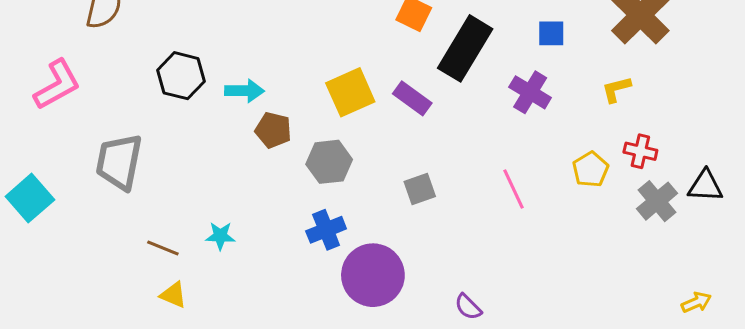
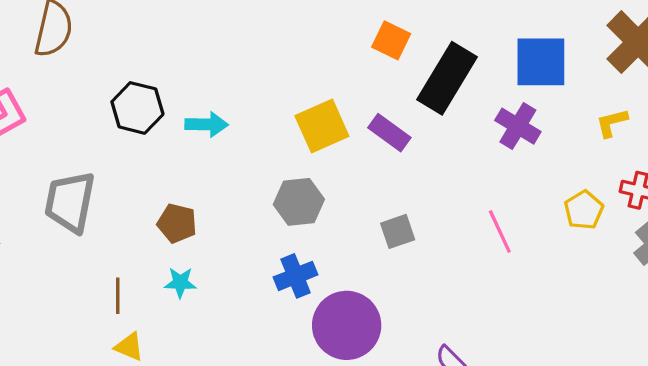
blue square: (551, 33) -> (541, 62), size x1.8
brown pentagon: (273, 130) -> (177, 223), moved
brown line: (163, 248) -> (118, 296), turned 68

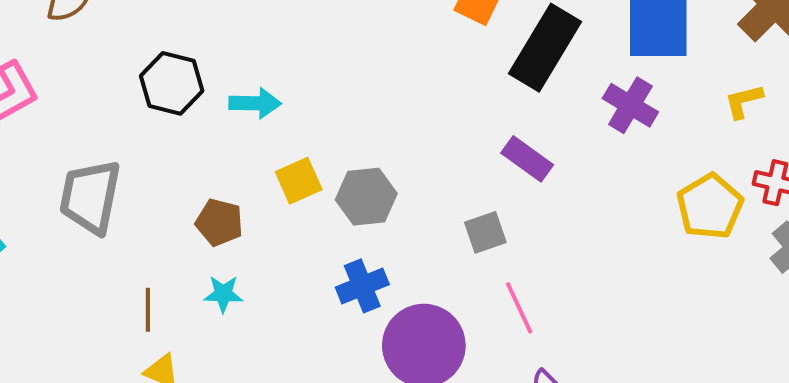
yellow square: (322, 126) -> (299, 181), moved, size x0.7
purple rectangle: (389, 133) -> (527, 159), moved
yellow pentagon: (584, 210) -> (710, 207), size x1.4
pink line: (500, 231) -> (519, 308), moved

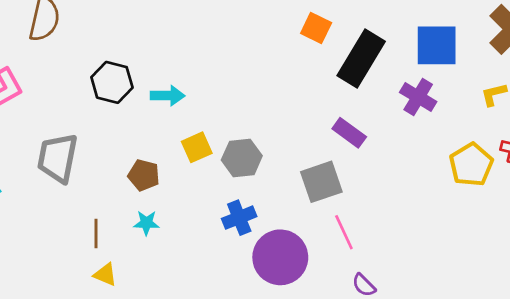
gray square: (485, 232) -> (321, 182), size x1.5

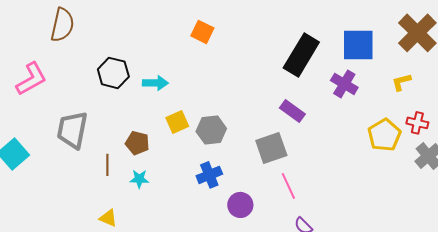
orange square: (316, 28) -> (202, 32), moved
brown line: (96, 233) -> (107, 165), moved
purple circle: (280, 257) -> (240, 205), size x0.6

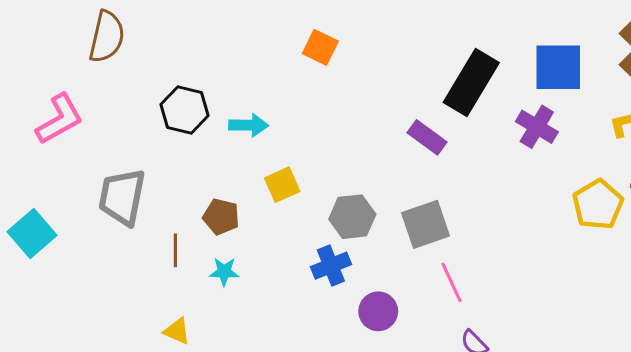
purple rectangle: (292, 111) -> (427, 137), moved
gray hexagon: (211, 130) -> (352, 217), moved

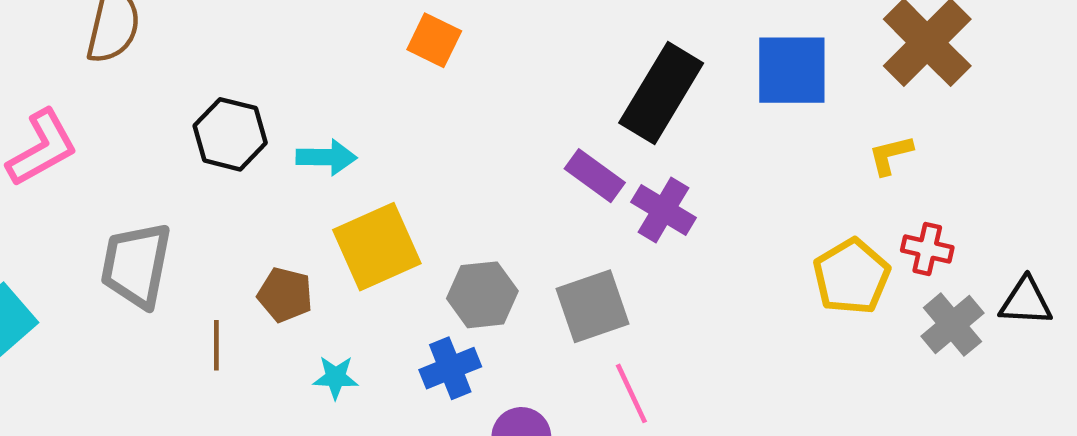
purple cross: (537, 127) -> (663, 210), moved
yellow square: (282, 185) -> (377, 247), size x1.6
cyan star: (224, 272) -> (336, 377), moved

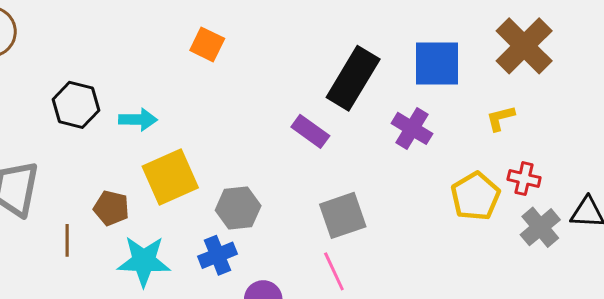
purple cross: (663, 210) -> (412, 128), moved
gray square: (592, 306) -> (343, 215), moved
cyan star: (336, 377) -> (144, 261), size x1.8

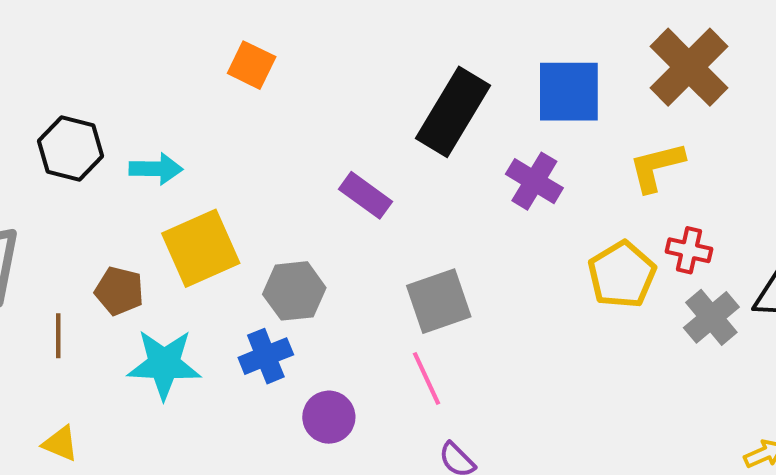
yellow L-shape: (500, 118) -> (656, 167), size x1.4
purple rectangle: (310, 131) -> (365, 195), moved

